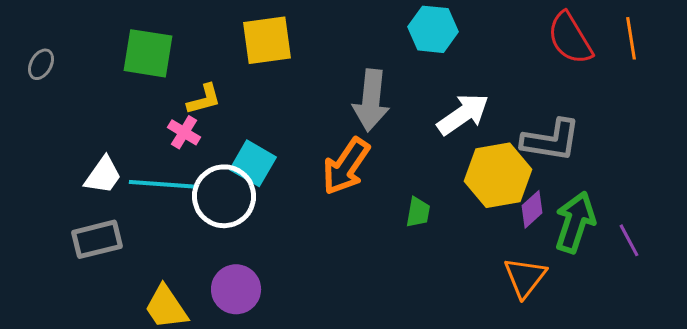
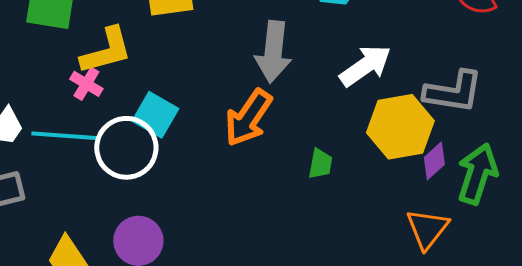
yellow L-shape: (204, 99) -> (106, 51), size x1.5

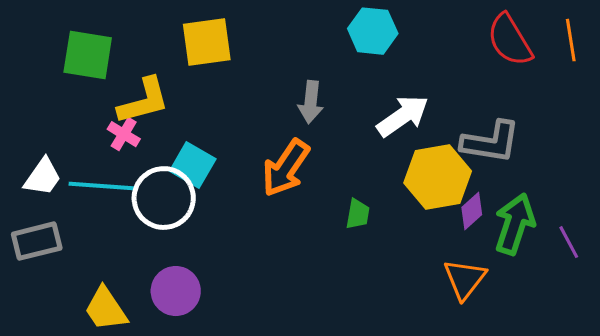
gray arrow: (273, 52) -> (311, 102), size x0.7

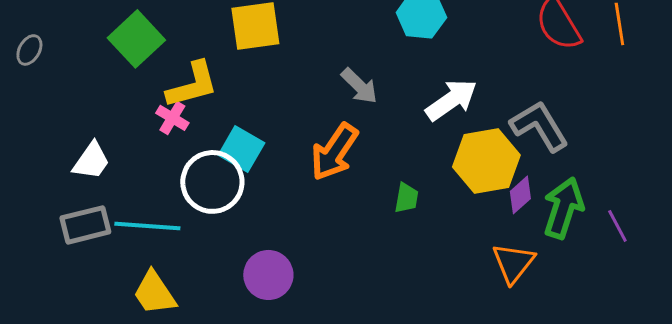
green square: (88, 55) -> (136, 39), turned 38
gray arrow: (311, 102) -> (359, 86), turned -51
gray L-shape: (491, 142) -> (539, 126), turned -130
cyan line: (102, 186) -> (147, 226), moved
purple circle: (176, 291) -> (268, 275), moved

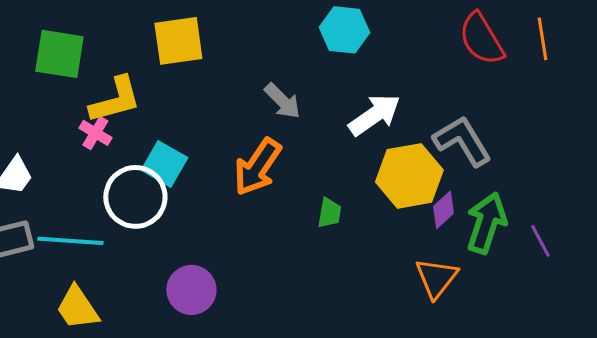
green square: (136, 39) -> (59, 54), turned -38

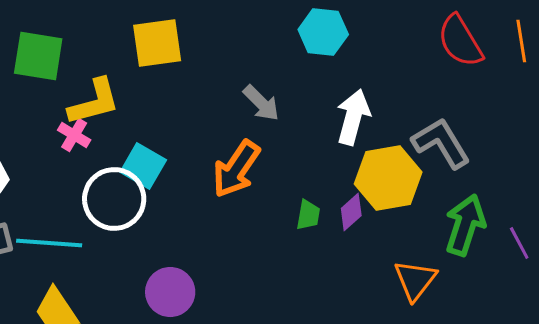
white arrow: (374, 115) -> (353, 117), turned -40
purple diamond: (443, 210) -> (351, 212), moved

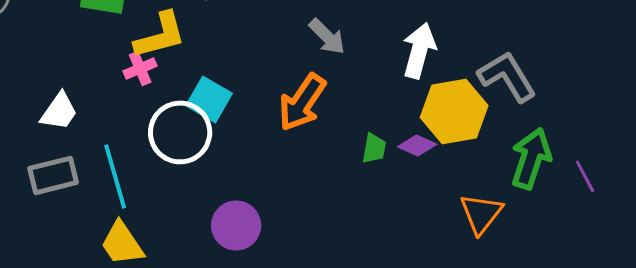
pink cross: (74, 135) -> (140, 68), turned 36
purple diamond: (351, 212) -> (417, 145), turned 66
cyan line: (49, 243) -> (115, 176), turned 70

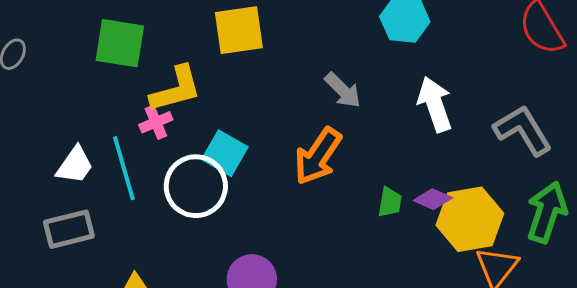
white arrow: (419, 50) -> (435, 104), turned -34
yellow hexagon: (454, 111) -> (470, 219), moved
cyan line: (115, 176) -> (124, 168), moved

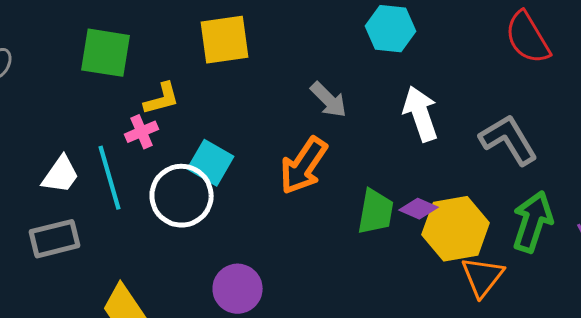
yellow L-shape: (176, 89) -> (162, 99), size x0.7
green trapezoid: (390, 202) -> (376, 212), size x1.5

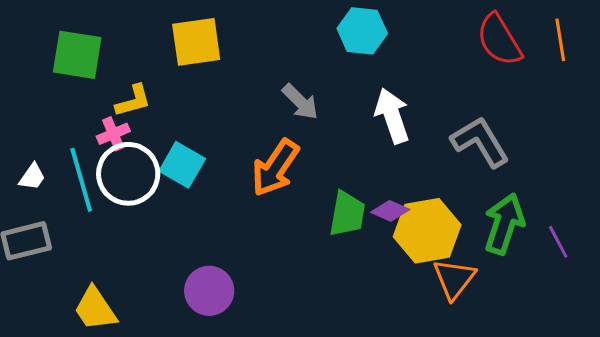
white trapezoid: (61, 175) -> (32, 177), size x0.7
white circle: (182, 196) -> (128, 174), moved

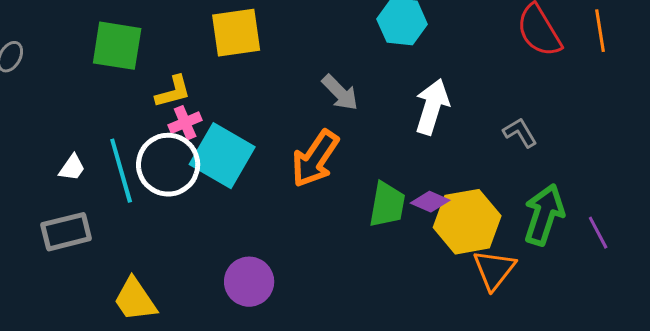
white arrow: (392, 116) -> (432, 107), turned 36
pink cross: (113, 134) -> (185, 123), moved
gray L-shape: (480, 142) -> (520, 133), size x0.6
cyan square: (182, 165) -> (222, 156), size x1.4

